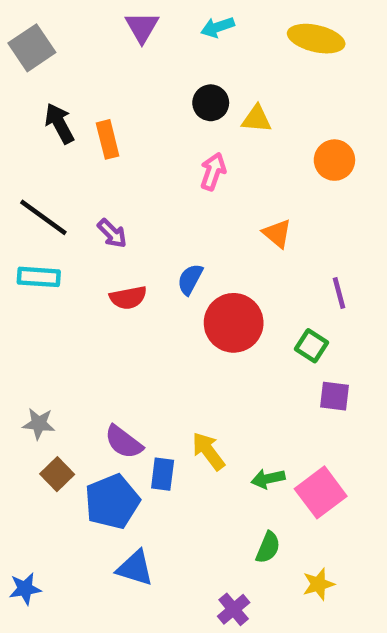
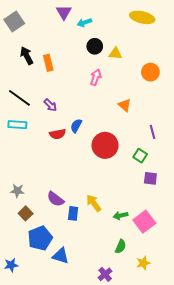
cyan arrow: (218, 27) -> (84, 23), moved
blue semicircle: (190, 279) -> (76, 126), moved
blue pentagon: (112, 502) -> (40, 238), moved

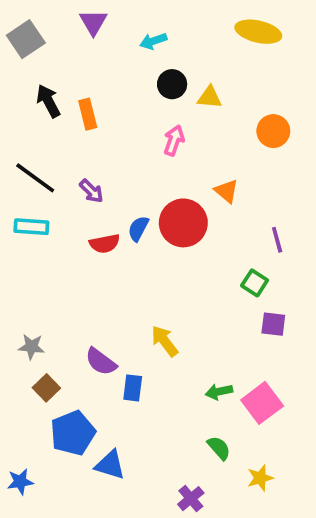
purple triangle: (64, 12) -> (93, 22), moved
red circle: (105, 145) -> (183, 223), moved
yellow arrow: (94, 203) -> (165, 341), moved
green semicircle: (121, 246) -> (219, 448), turned -64

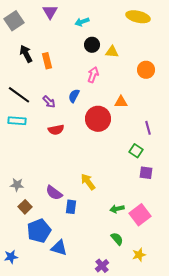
orange triangle: (226, 191) -> (121, 102), turned -40
blue semicircle: (138, 229) -> (74, 96), moved

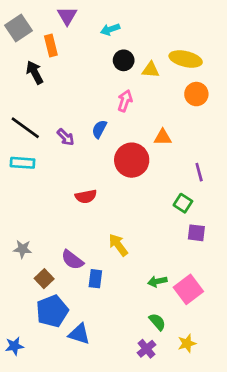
yellow ellipse: (138, 17) -> (186, 59), moved
orange rectangle: (47, 61) -> (51, 46), moved
red semicircle: (56, 130) -> (86, 196), moved
brown square: (25, 207) -> (44, 279), moved
purple cross: (102, 266) -> (147, 349), moved

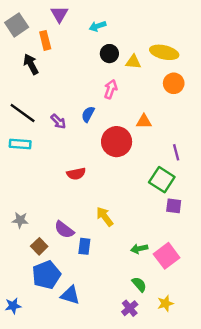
green square: (183, 203) -> (162, 180), size x1.5

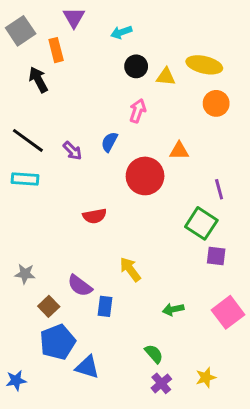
pink square: (167, 256) -> (228, 312), moved
green semicircle: (139, 284) -> (154, 354), moved

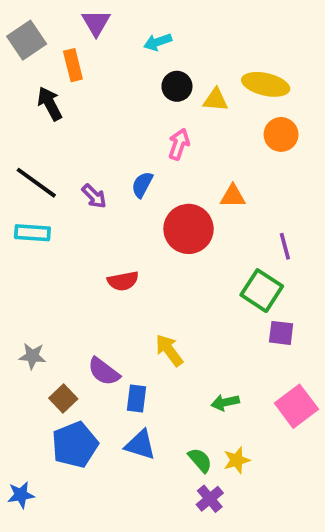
blue triangle: (87, 367) -> (140, 445), moved
yellow star: (206, 378) -> (237, 460), moved

